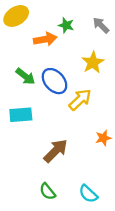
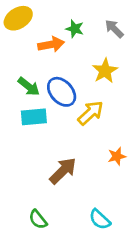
cyan rectangle: (21, 115) -> (34, 117), moved
green semicircle: (48, 191) -> (38, 219), moved

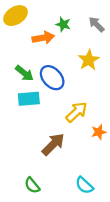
yellow arrow: (91, 113) -> (77, 112), moved

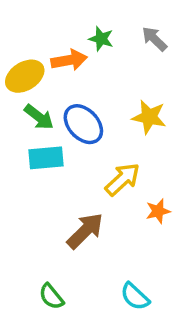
yellow ellipse: (16, 16) -> (25, 76), moved
yellow star: (89, 60) -> (149, 117), moved, turned -30

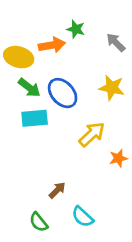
gray arrow: (154, 39) -> (116, 42), moved
yellow ellipse: (25, 76) -> (19, 57), turned 48
brown arrow: (85, 231) -> (57, 190), moved, size x0.6
cyan semicircle: (135, 297) -> (82, 217), moved

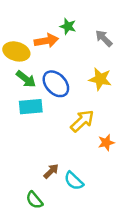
cyan semicircle: (82, 217) -> (74, 181), moved

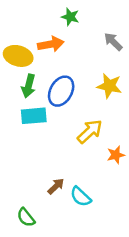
green star: (68, 26) -> (70, 17), moved
green arrow: (26, 79) -> (29, 86), turned 66
blue ellipse: (56, 84) -> (61, 91), turned 72
green semicircle: (34, 200) -> (26, 217), moved

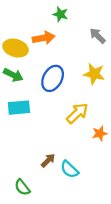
green arrow: (29, 86) -> (13, 75), moved, turned -78
cyan rectangle: (34, 116) -> (19, 108), moved

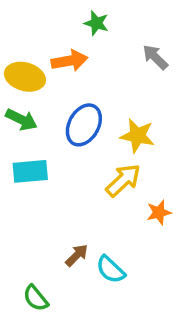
yellow star: (94, 74) -> (137, 136), moved

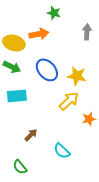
gray arrow: (155, 57) -> (87, 32), turned 49
blue ellipse: (84, 125) -> (47, 70), turned -70
brown arrow: (77, 255) -> (31, 135), moved

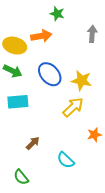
orange star: (89, 119) -> (94, 135), moved

